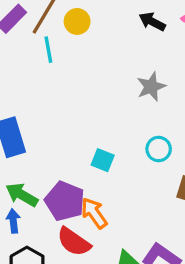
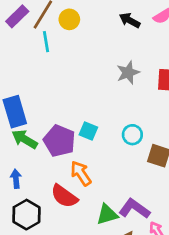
cyan circle: (159, 149) -> (132, 135), moved
green arrow: (22, 195) -> (25, 139), moved
purple pentagon: (65, 201) -> (59, 141), moved

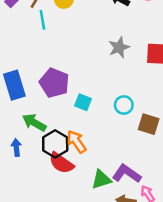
green arrow: (25, 139) -> (34, 123), moved
purple pentagon: (59, 141) -> (54, 83), moved
black hexagon: (26, 215) -> (55, 144), moved

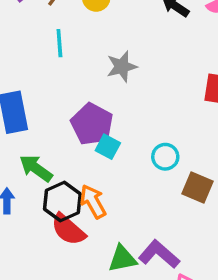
cyan line: (42, 20) -> (59, 43), moved
gray star: (119, 47) -> (122, 67), moved
purple pentagon: (54, 83) -> (92, 124), moved

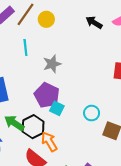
gray star: (122, 67) -> (52, 64), moved
black hexagon: (62, 202) -> (33, 127), moved

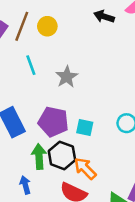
purple pentagon: (47, 95) -> (53, 122), moved
green arrow: (14, 123) -> (39, 157), turned 66

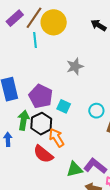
yellow circle: (47, 26) -> (54, 22), size x1.6
cyan line: (31, 65) -> (35, 40), moved
gray star: (67, 77) -> (75, 66), moved

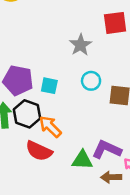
gray star: (75, 66) -> (80, 45), moved
green triangle: (75, 169) -> (82, 160), turned 30

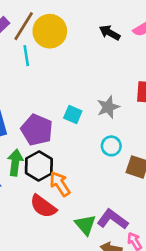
cyan square: (49, 86) -> (73, 114), moved
green triangle: (82, 160) -> (85, 225), turned 35

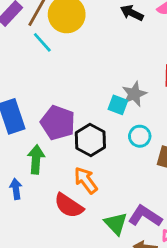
cyan line: (26, 56) -> (42, 42), turned -30
cyan square: (73, 114) -> (118, 105), moved
black hexagon: (39, 166) -> (90, 140), moved

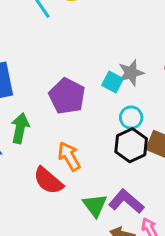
purple pentagon: (58, 123) -> (67, 96), moved
black hexagon: (90, 140) -> (131, 145), moved

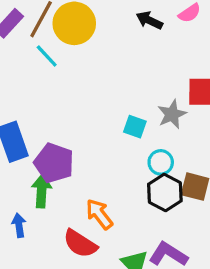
gray star: (131, 73) -> (172, 114), moved
purple pentagon: (67, 96) -> (54, 163), moved

